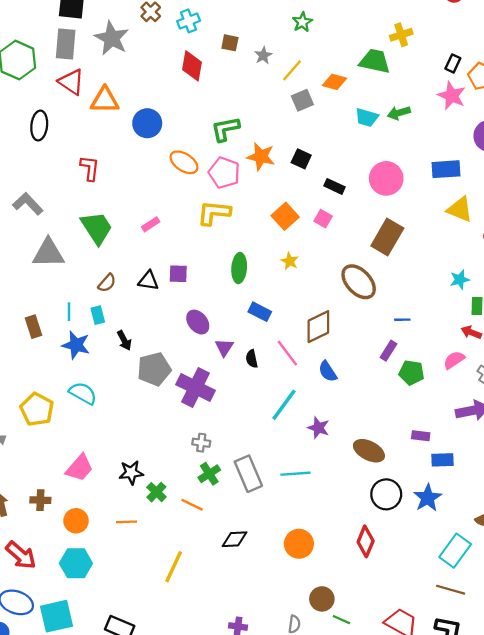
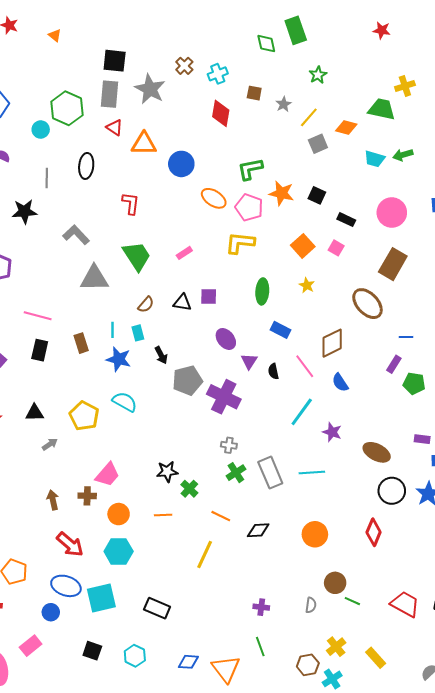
red triangle: (71, 82) -> (115, 127), size x0.7
pink trapezoid: (79, 468) -> (107, 475), moved
orange line: (192, 505) -> (221, 516), moved

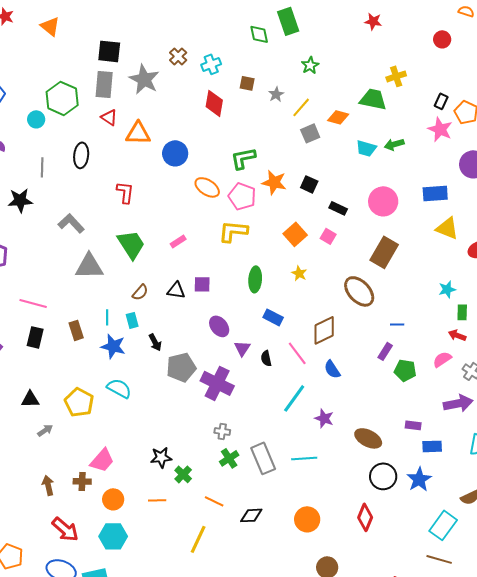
orange triangle: (55, 35) -> (50, 26), size x1.5

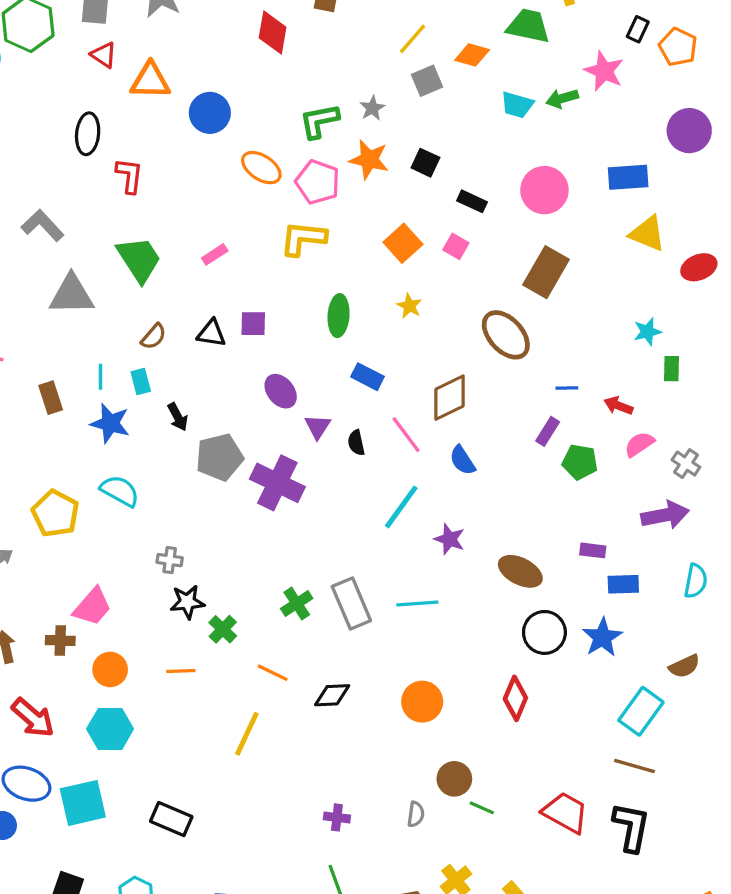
gray star: (276, 94) -> (372, 108), moved
pink star: (440, 129) -> (604, 71), moved
black ellipse: (81, 155) -> (88, 134), moved
red arrow: (457, 335) -> (618, 406), moved
gray cross: (222, 431) -> (170, 560), moved

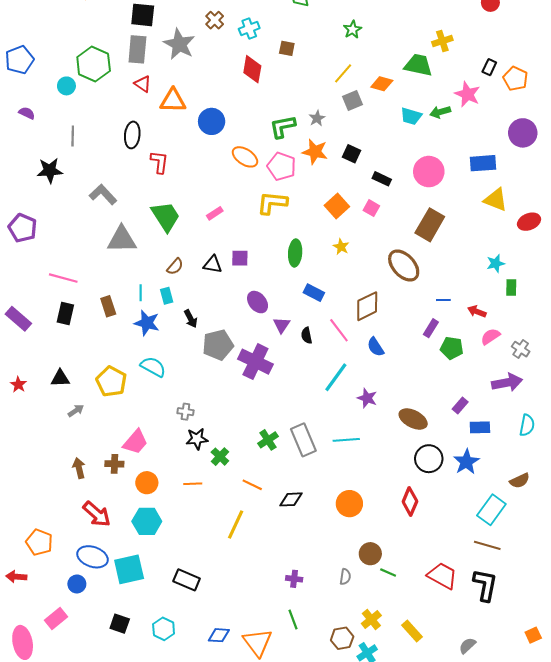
purple rectangle: (593, 550) -> (460, 405), turned -56

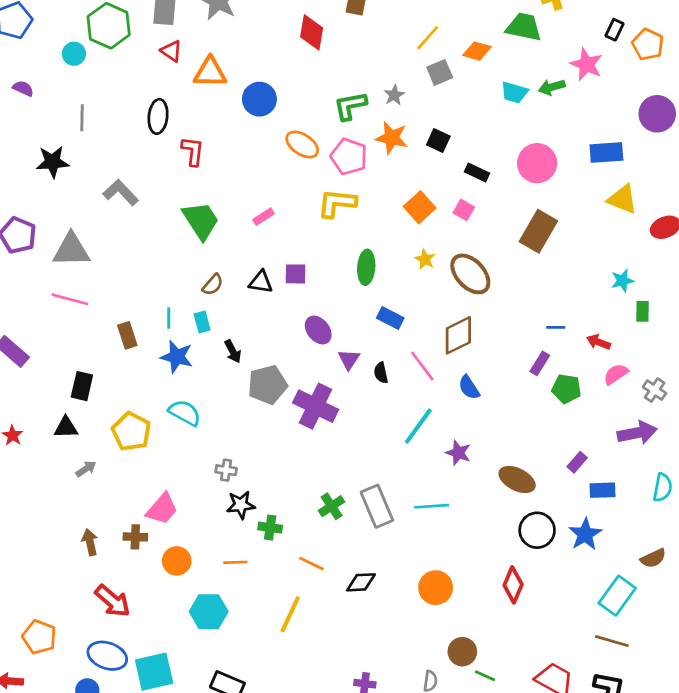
gray triangle: (122, 239) -> (71, 250), moved
brown ellipse: (404, 266) -> (470, 274), moved
black rectangle: (65, 314) -> (82, 386), moved
green cross: (220, 457) -> (270, 528), turned -36
cyan hexagon: (147, 521) -> (209, 612), moved

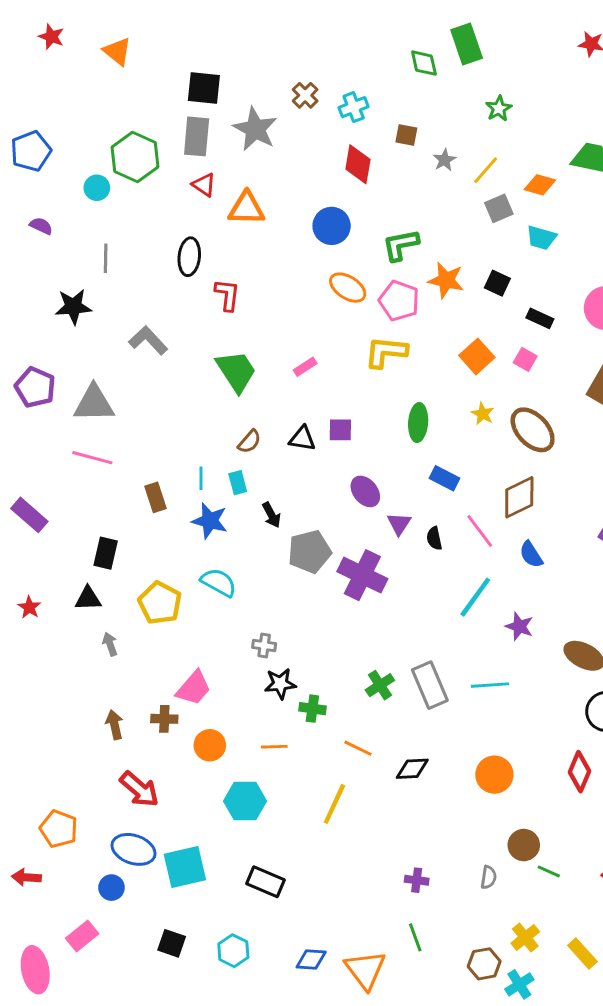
cyan trapezoid: (514, 92) -> (541, 238), moved
gray star: (394, 95) -> (445, 160), moved
blue circle: (259, 99) -> (332, 226), moved
gray arrow: (86, 469) -> (110, 644), turned -75

